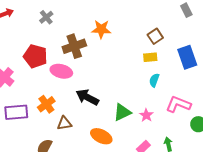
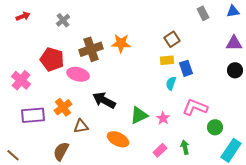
orange star: (101, 29) -> (121, 43), moved
blue rectangle: (187, 57) -> (186, 68), moved, size x0.7

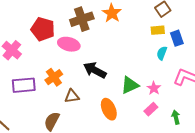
orange star: (121, 43) -> (112, 13), turned 30
orange ellipse: (118, 139) -> (109, 109), turned 40
pink rectangle: (160, 150) -> (151, 109), moved

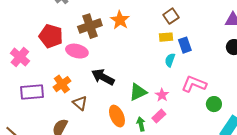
brown triangle: (72, 96) -> (80, 103), turned 49
green arrow: (176, 117) -> (141, 124), moved

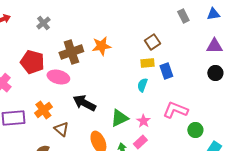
orange star: (120, 20) -> (101, 46), turned 30
cyan semicircle: (170, 60) -> (142, 85), moved

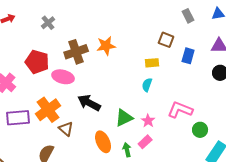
brown square: (152, 42) -> (166, 40), moved, turned -35
blue rectangle: (166, 71) -> (188, 56), moved, turned 35
orange cross: (43, 110) -> (48, 110), size x1.4

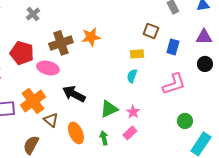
pink L-shape: (180, 110) -> (174, 84), moved, turned 140
orange ellipse: (103, 142) -> (76, 133), moved
green arrow: (127, 150) -> (104, 138), moved

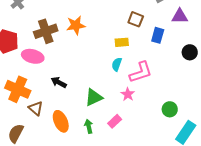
purple triangle: (204, 37) -> (180, 16), moved
pink L-shape: (174, 84) -> (141, 72), moved
black arrow: (74, 94) -> (59, 82), size x0.7
orange cross: (33, 101) -> (18, 89), turned -30
pink star: (133, 112) -> (128, 94), moved

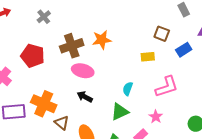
blue rectangle: (158, 35) -> (184, 50), turned 42
pink ellipse: (33, 56) -> (83, 71), moved
cyan semicircle: (117, 64) -> (128, 89), moved
pink star: (128, 94) -> (156, 117), moved

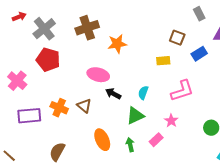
gray cross: (44, 17) -> (44, 29), moved, size x1.6
brown cross: (72, 46) -> (87, 28), moved
black arrow: (85, 97) -> (113, 94), moved
orange cross: (44, 104) -> (59, 108), size x0.7
brown triangle: (62, 123) -> (84, 106), moved

